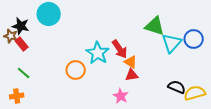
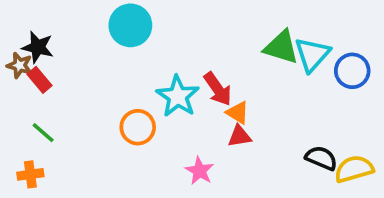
cyan circle: (49, 14) -> (130, 25), moved
cyan triangle: (172, 43) -> (312, 54), moved
pink star: (121, 96) -> (199, 171), moved

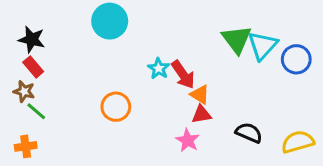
green triangle: (281, 47) -> (237, 39), turned 36
brown star: (20, 65) -> (24, 91), moved
cyan star: (178, 96) -> (159, 68), moved, size x0.6
black semicircle: (321, 158) -> (249, 133), moved
pink star: (199, 171) -> (188, 140), moved

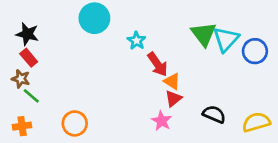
cyan star: (159, 68) -> (137, 41), moved
orange circle: (116, 107) -> (75, 123), moved
red triangle: (201, 114) -> (173, 98), turned -30

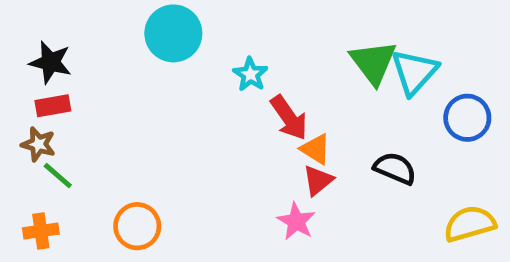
blue circle: (255, 51) -> (467, 118), moved
red rectangle: (29, 58) -> (53, 106), turned -60
black semicircle: (214, 114) -> (395, 168), moved

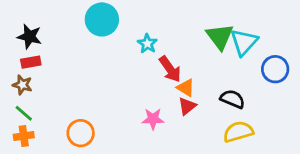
green line: (58, 176) -> (24, 113), moved
pink star: (296, 221) -> (153, 119), moved, turned -30
yellow semicircle: (470, 224) -> (238, 132), moved

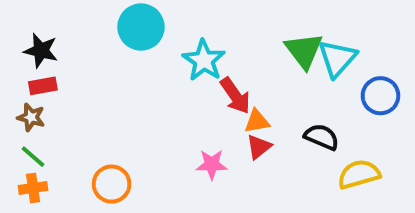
cyan star: (147, 44) -> (204, 60), size x1.5
orange triangle: (186, 88) -> (257, 121), turned -42
yellow semicircle: (238, 132) -> (359, 174), moved

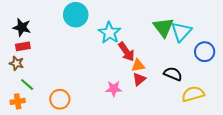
green line: (33, 157) -> (27, 84), moved

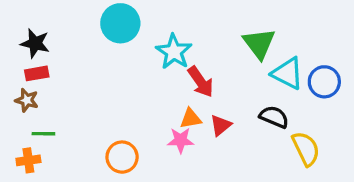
cyan triangle: (181, 32) -> (288, 73), moved, turned -45
orange triangle: (138, 65) -> (191, 119), moved
green line: (27, 84) -> (43, 134), turned -40
yellow semicircle: (193, 94) -> (306, 149), turned 80
orange circle: (60, 99) -> (122, 157), moved

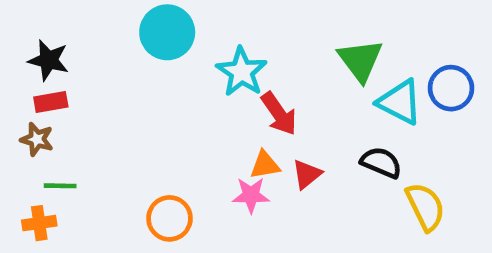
blue circle: (324, 82) -> (451, 88), moved

